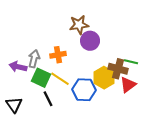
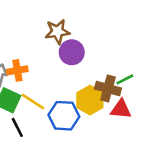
orange cross: (58, 55) -> (17, 70), moved
green line: (131, 62) -> (125, 79), turned -40
red triangle: (128, 85) -> (121, 109), turned 42

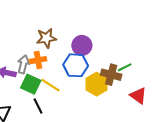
brown star: (57, 32) -> (46, 38), moved
red triangle: (121, 109) -> (138, 96), moved, turned 30
blue hexagon: (64, 116) -> (76, 65), moved

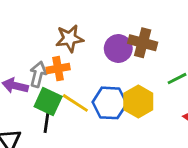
blue hexagon: (76, 65) -> (110, 103), moved
brown cross: (111, 75) -> (143, 43), moved
black line: (38, 106) -> (47, 122), moved, turned 35

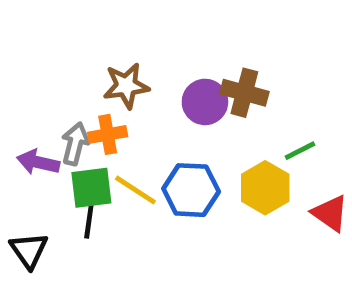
green square: (48, 101) -> (91, 188), turned -32
yellow hexagon: (138, 101) -> (265, 188), moved

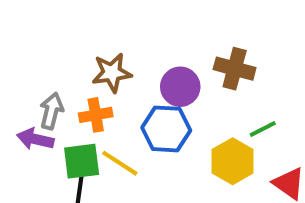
brown cross: (244, 93) -> (235, 69), moved
gray arrow: (75, 144) -> (51, 111), moved
blue hexagon: (191, 190) -> (166, 129), moved

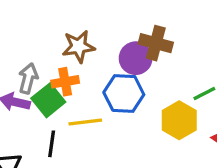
brown cross: (235, 69) -> (156, 43), moved
green square: (82, 161) -> (48, 100), moved, turned -32
yellow line: (120, 163) -> (85, 122), turned -40

